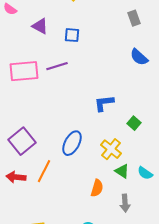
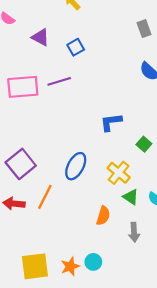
blue square: (72, 35) -> (76, 47), turned -35

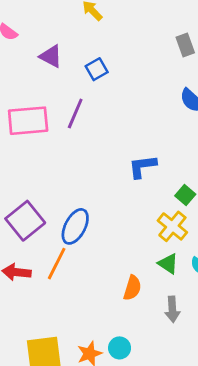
purple line: (59, 81) -> (75, 114), turned -50
blue ellipse: (76, 166) -> (75, 226), moved
yellow cross: (119, 173) -> (172, 226), moved

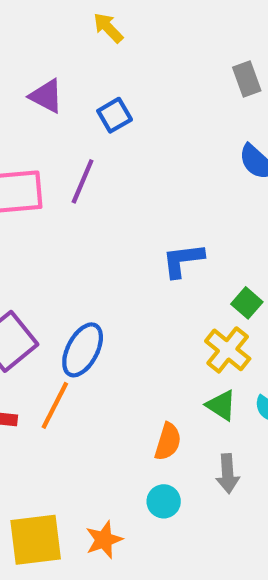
cyan circle: (120, 348) -> (164, 501), moved

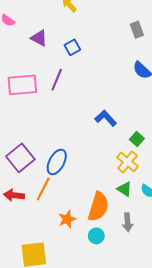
blue L-shape: (183, 260) -> (106, 118), turned 55
orange semicircle: (168, 442) -> (98, 207), size x1.6
orange star: (104, 540) -> (67, 219), moved

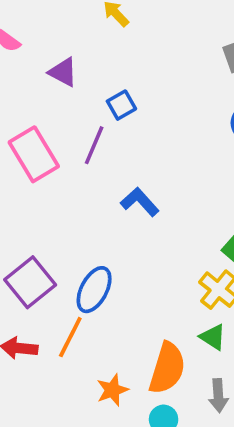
blue square: (72, 47) -> (121, 105), moved
pink rectangle: (22, 85) -> (34, 154), turned 64
blue L-shape: (106, 118) -> (140, 202), moved

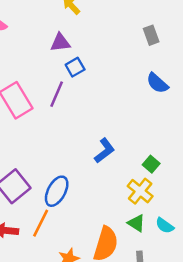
purple triangle: (63, 72) -> (60, 43), moved, turned -35
blue L-shape: (140, 202) -> (105, 151), moved, turned 95

